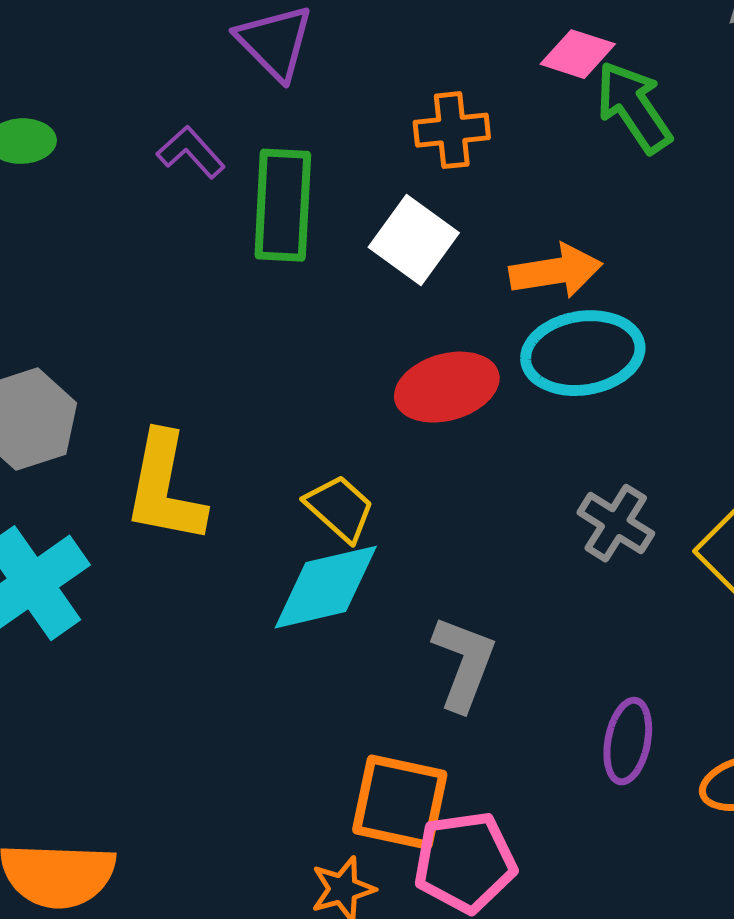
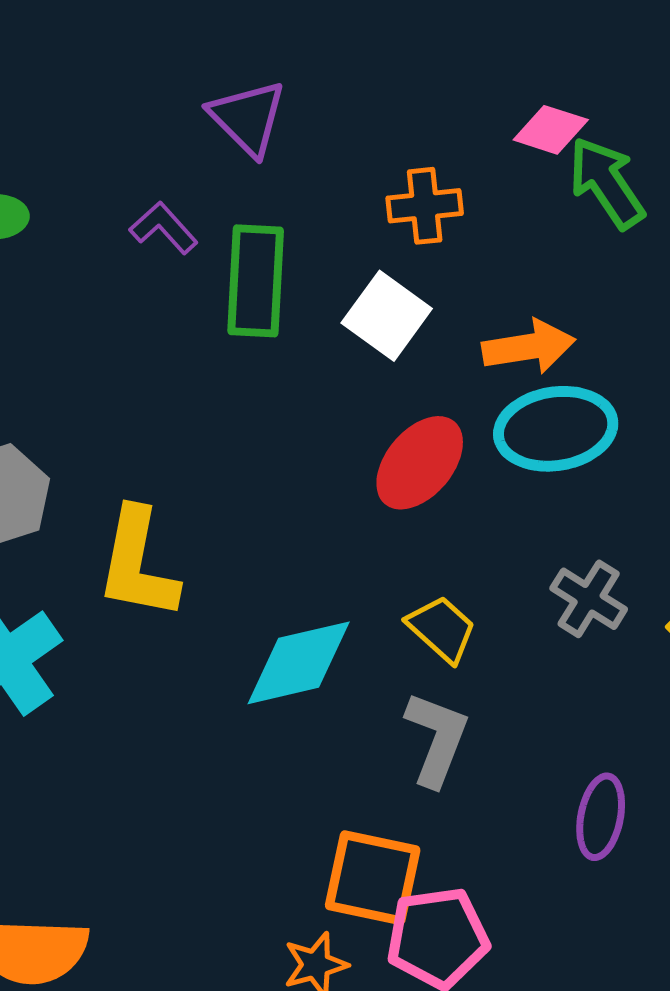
red ellipse: (447, 387) -> (420, 463), turned -34
yellow trapezoid: (340, 508) -> (442, 629), moved

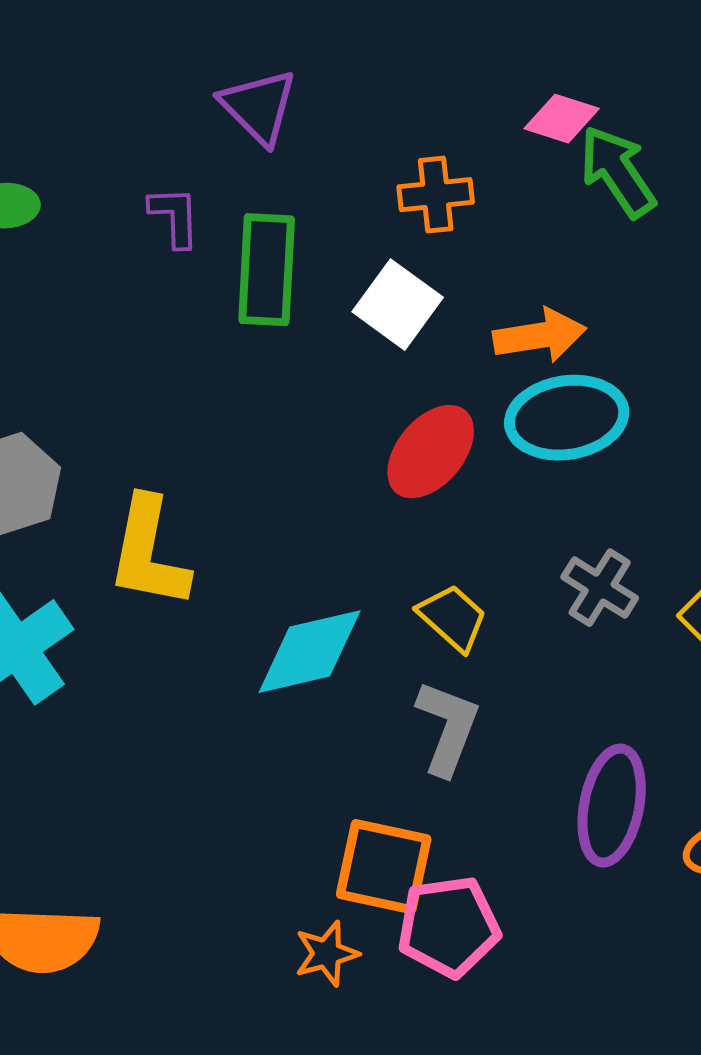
purple L-shape: (164, 228) -> (175, 217), turned 40
purple ellipse: (601, 817) -> (612, 806), size x1.4

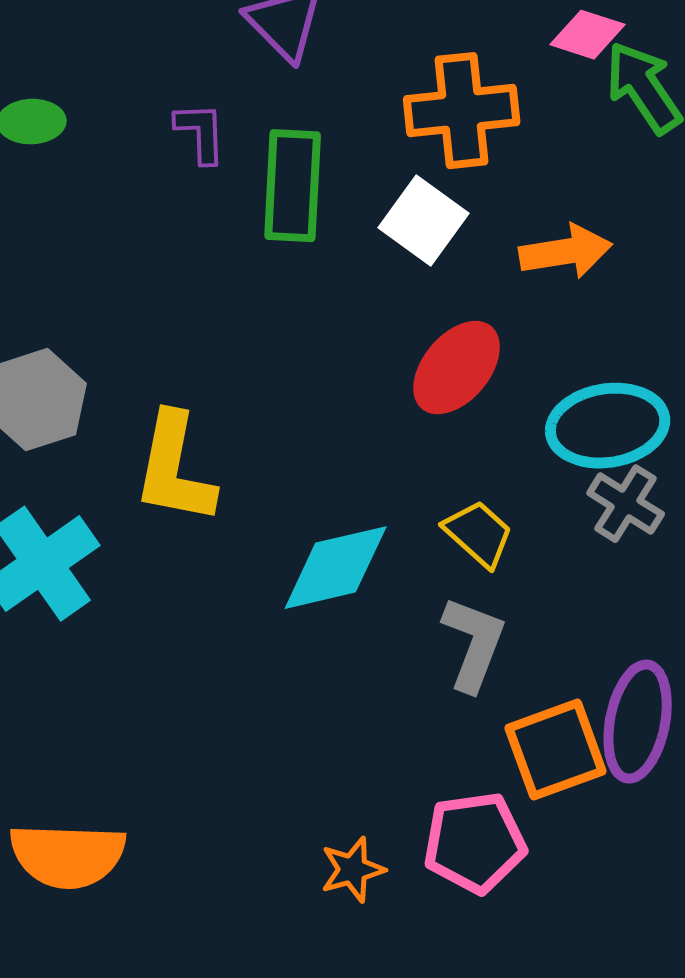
orange cross: (436, 195) -> (462, 111), size x1.5
cyan ellipse: (567, 418) -> (608, 426), moved
orange square: (384, 867) -> (556, 750), moved, turned -32

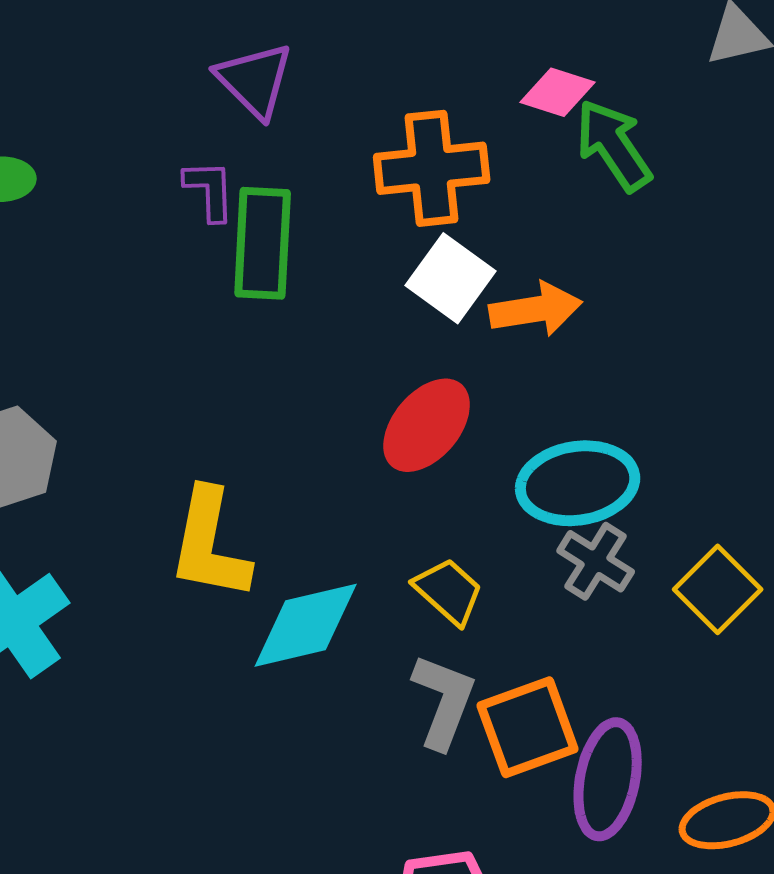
purple L-shape: (201, 133) -> (210, 190), moved
white square: (424, 221) -> (451, 278), moved
yellow L-shape: (175, 469) -> (210, 544), moved
orange square: (556, 750) -> (528, 727), moved

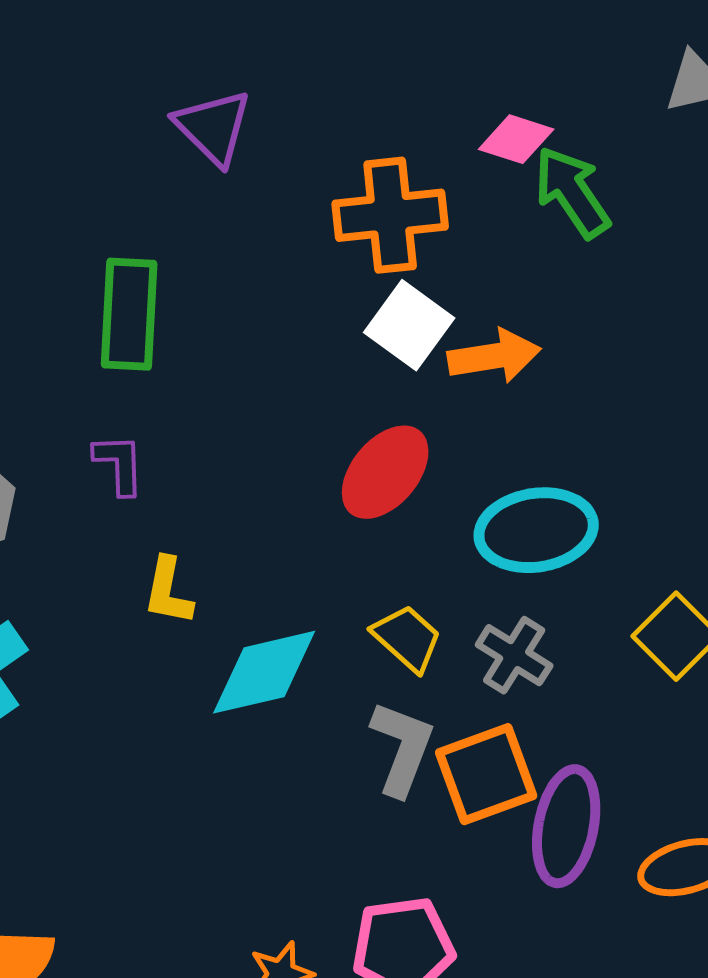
purple L-shape: (210, 190) -> (119, 464), moved
green rectangle: (263, 243) -> (129, 314), moved
yellow L-shape: (210, 544) -> (168, 591), size x0.6
gray cross: (596, 561) -> (514, 655), moved

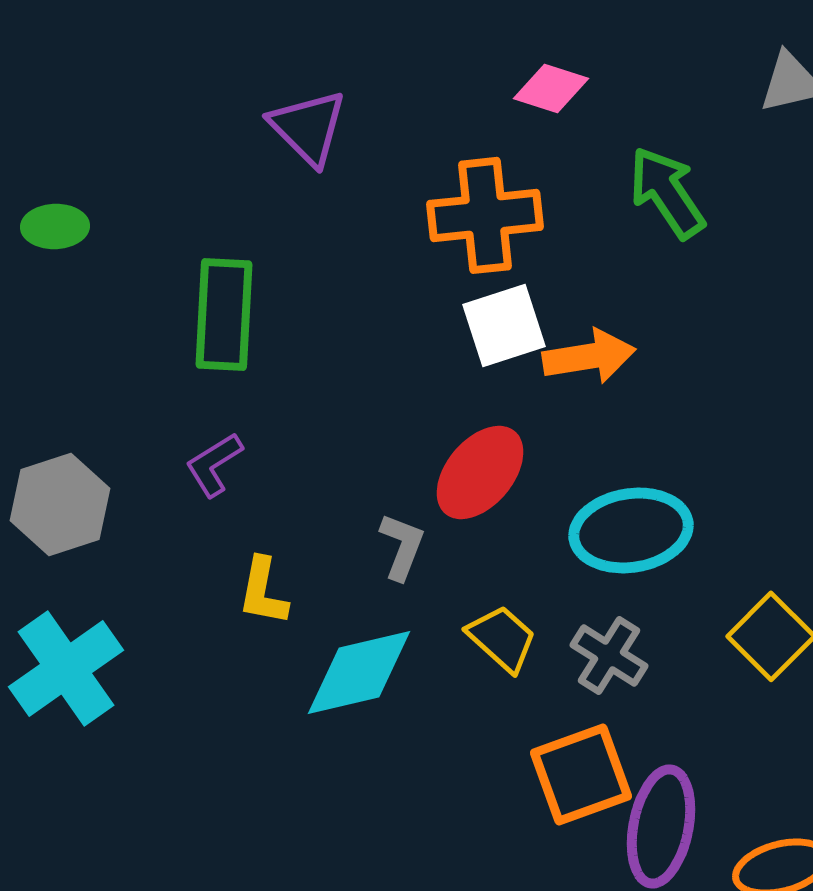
pink diamond: (516, 139) -> (551, 88), moved
white square: (409, 325) -> (504, 325), turned 36
purple L-shape: (119, 464) -> (214, 464), turned -120
gray L-shape: (402, 748) -> (402, 546), moved, size x0.7

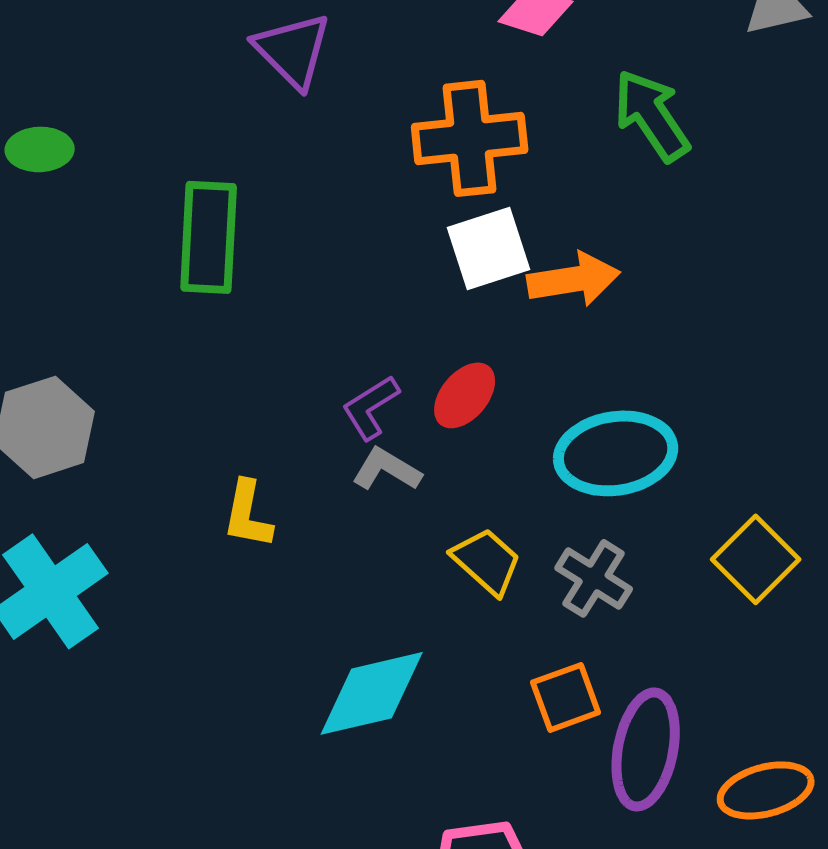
purple L-shape: (214, 464) -> (371, 407), moved
red ellipse: (480, 472) -> (465, 395), size x0.7
gray L-shape: (402, 546) -> (387, 469), turned -80
cyan diamond: (359, 672) -> (372, 693), moved
orange square: (581, 774) -> (566, 697), size x0.7

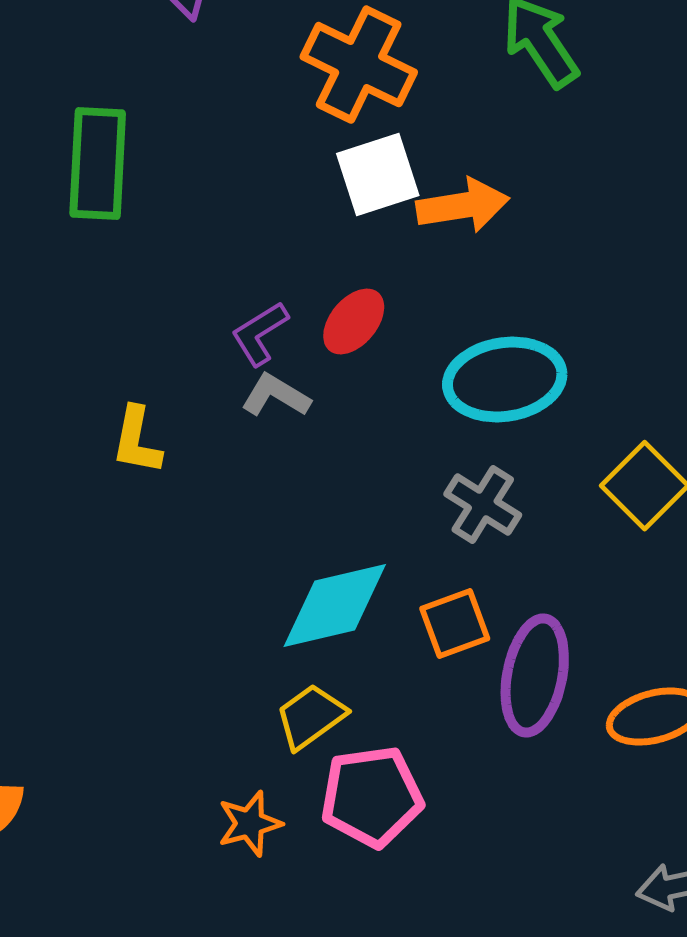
orange cross: (470, 138) -> (359, 64), turned 32
yellow trapezoid: (487, 561) -> (311, 716), moved, turned -78
cyan diamond: (372, 693) -> (335, 606), moved

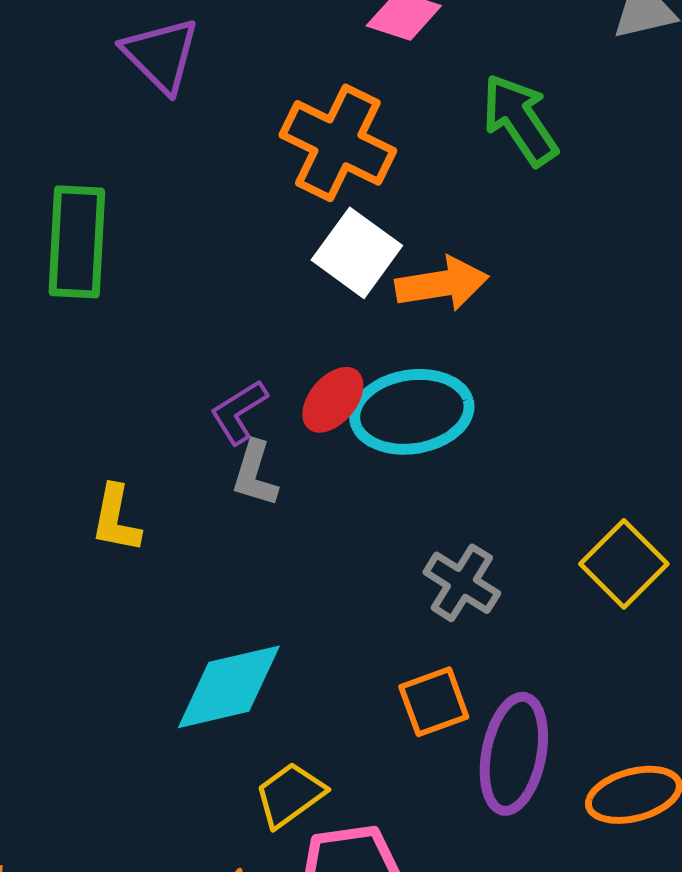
white square: (378, 174) -> (357, 253), turned -36
cyan ellipse: (505, 380) -> (412, 412), moved
gray L-shape: (276, 396) -> (255, 474), turned -104
cyan diamond: (335, 606) -> (229, 687), moved

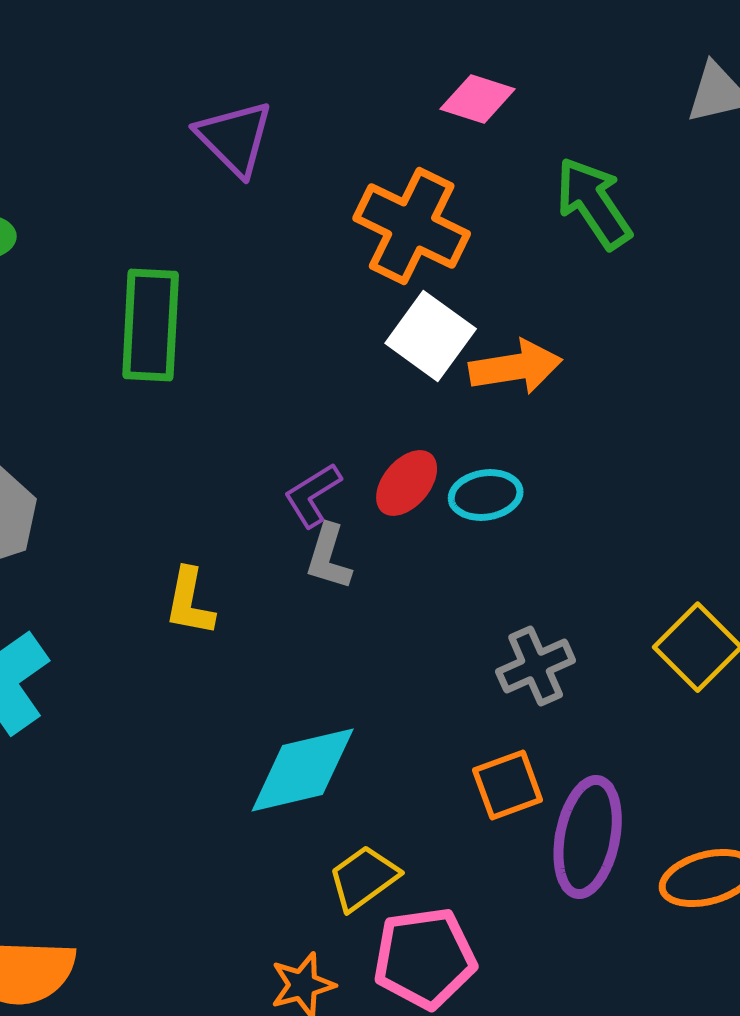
cyan ellipse: (412, 412) -> (486, 495), size x0.6
gray cross: (462, 583) -> (536, 666), turned 34

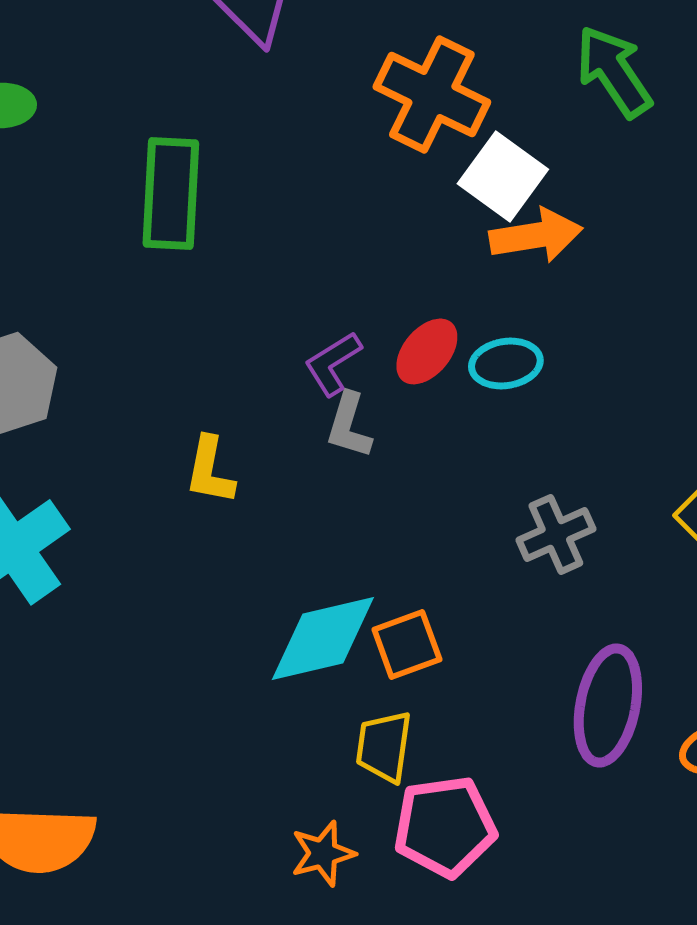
white square: (431, 336) -> (503, 176), moved
orange square: (508, 785) -> (407, 644), moved
yellow trapezoid: (364, 878) -> (384, 746), turned -46

